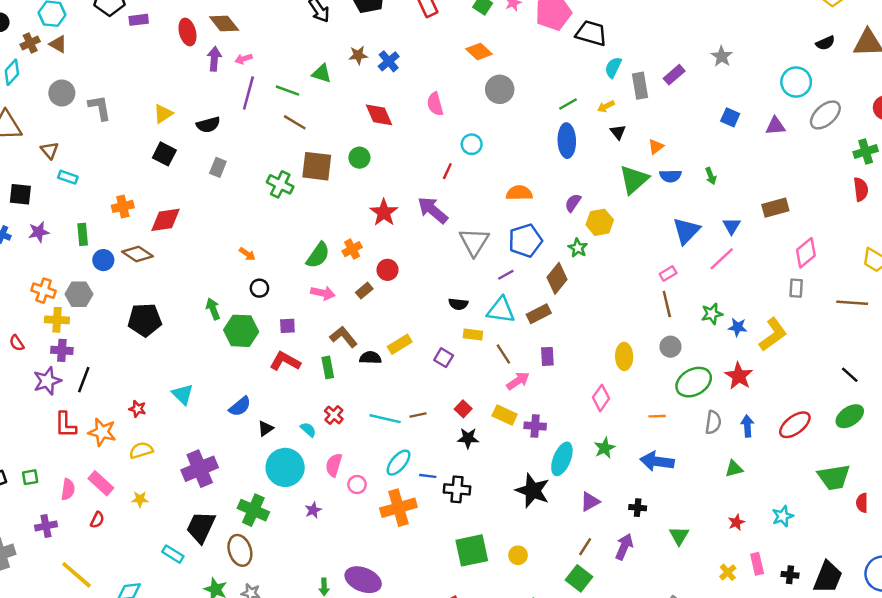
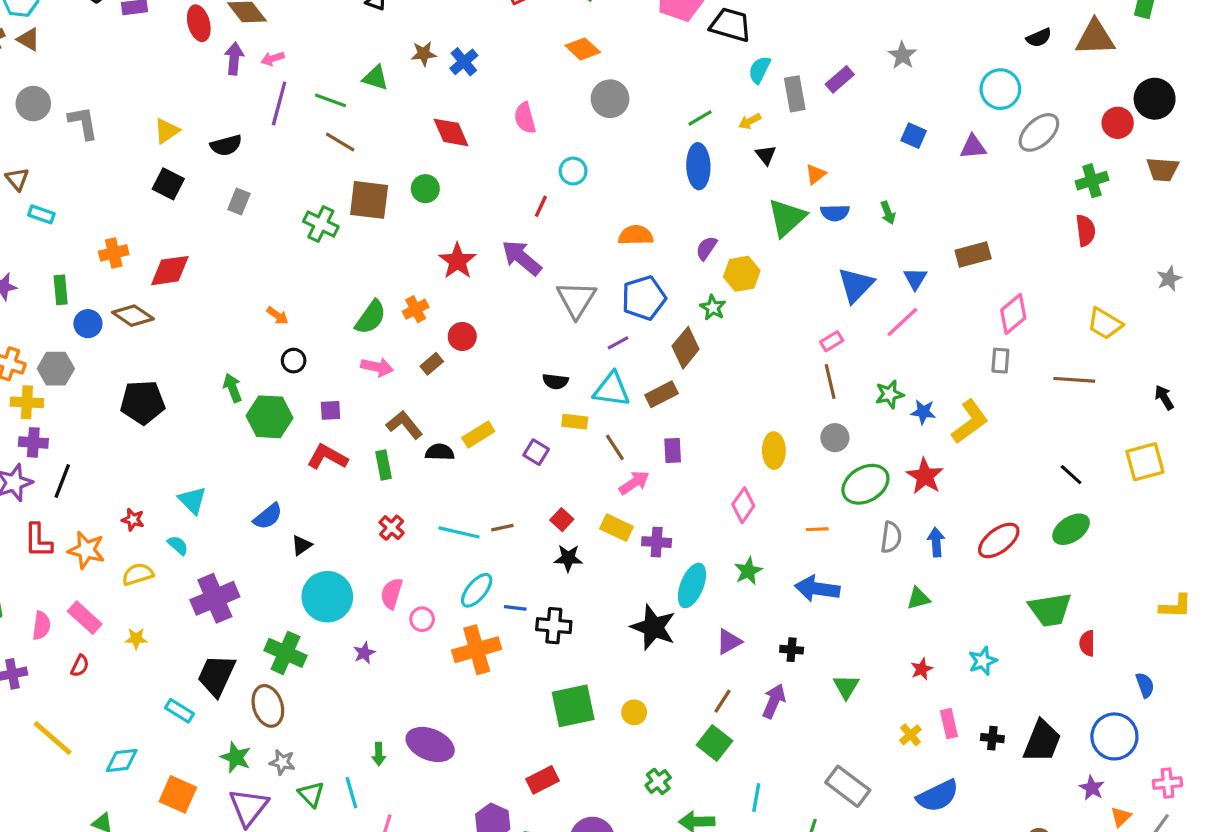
cyan semicircle: (308, 430) -> (178, 545), moved

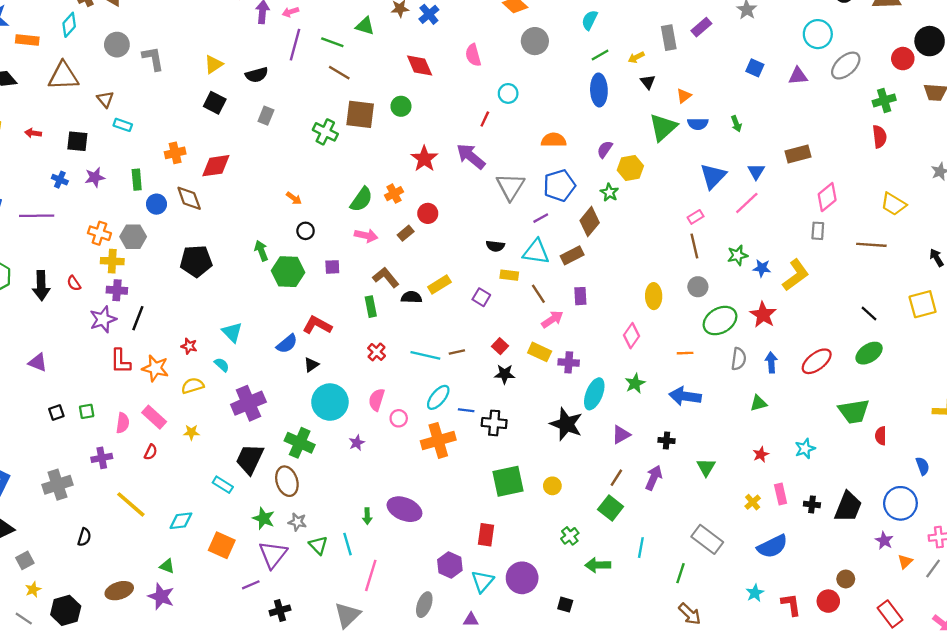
cyan semicircle: (759, 70) -> (590, 20), moved
brown diamond: (133, 316) -> (189, 198), turned 36
red L-shape: (327, 457) -> (317, 325), moved
red rectangle: (543, 780) -> (486, 535), turned -55

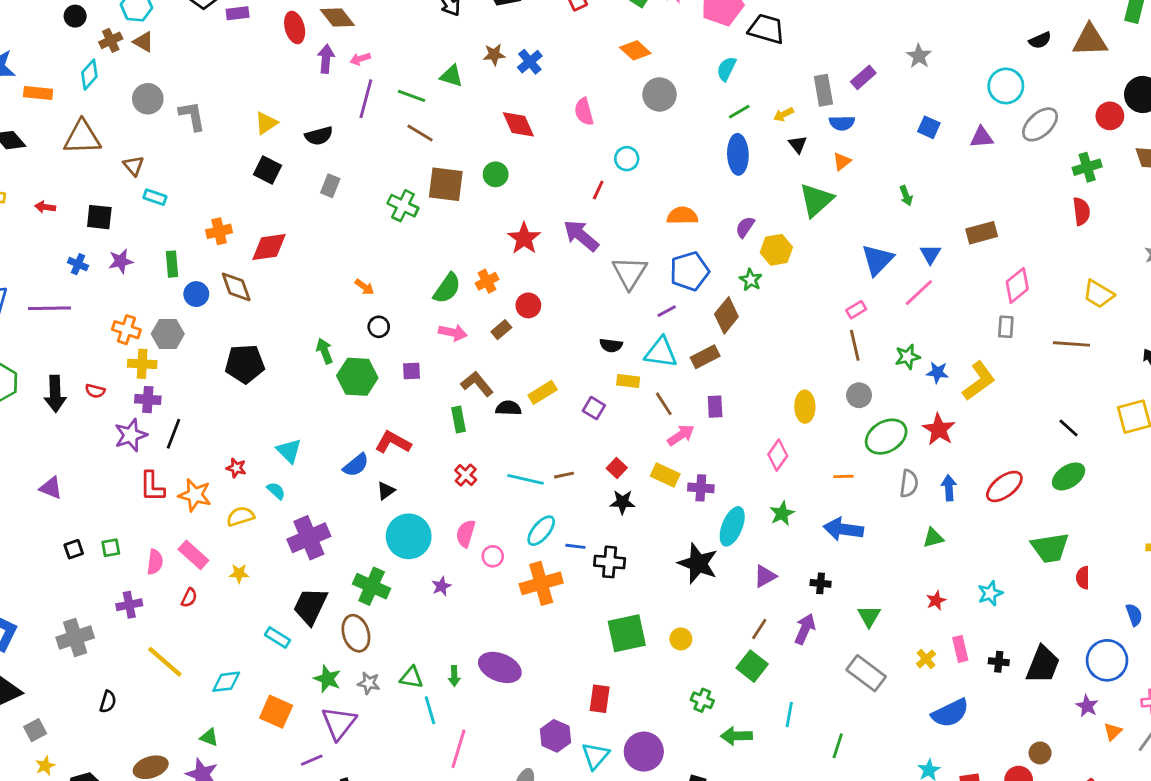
blue semicircle: (698, 124) -> (842, 123), moved
red semicircle: (74, 283) -> (95, 391), turned -42
green cross: (570, 536) -> (702, 700), turned -30
gray rectangle: (707, 539) -> (866, 673), moved
green triangle: (318, 545) -> (411, 677), moved, turned -36

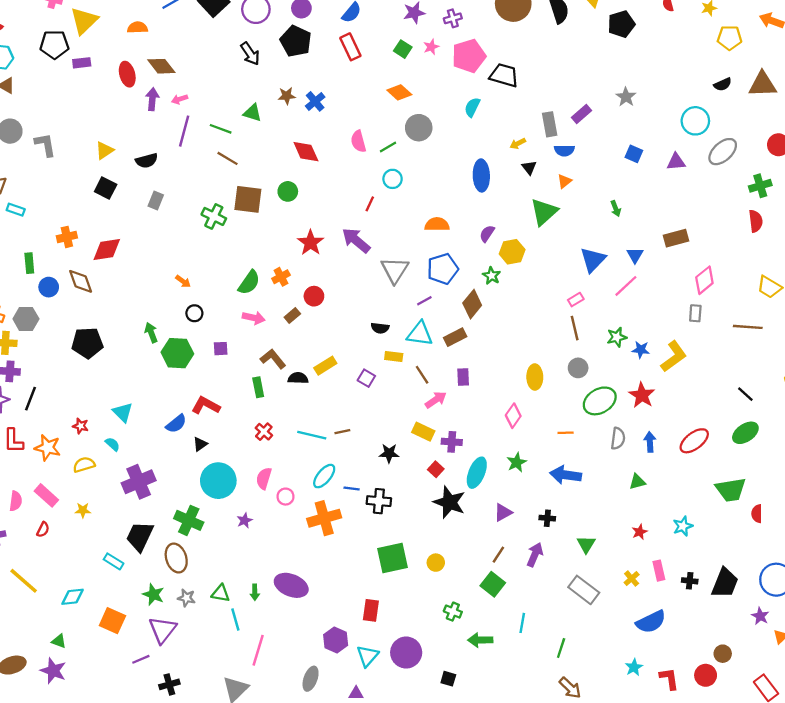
green line: (739, 112) -> (388, 147), moved
red square: (617, 468) -> (436, 469), moved

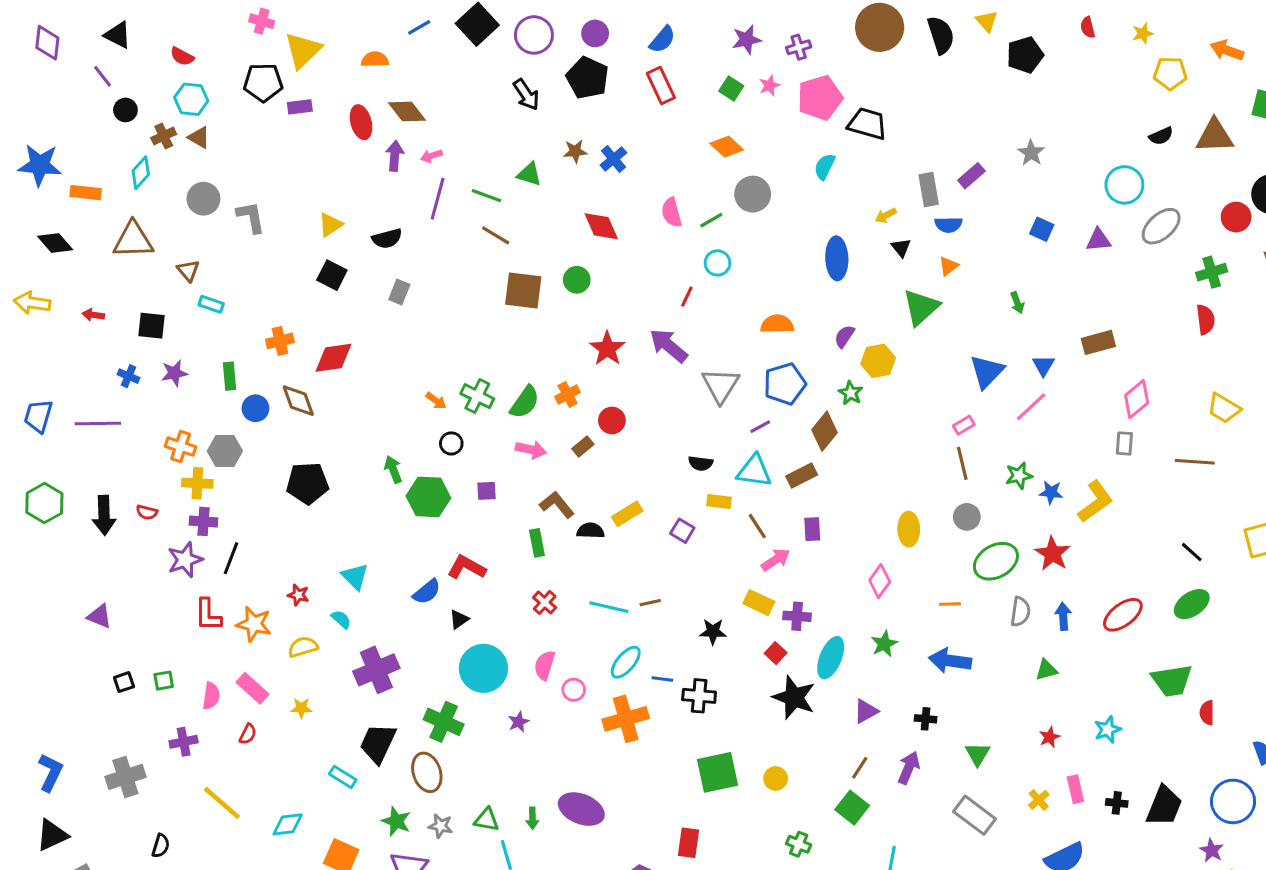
green cross: (214, 216) -> (477, 396), moved

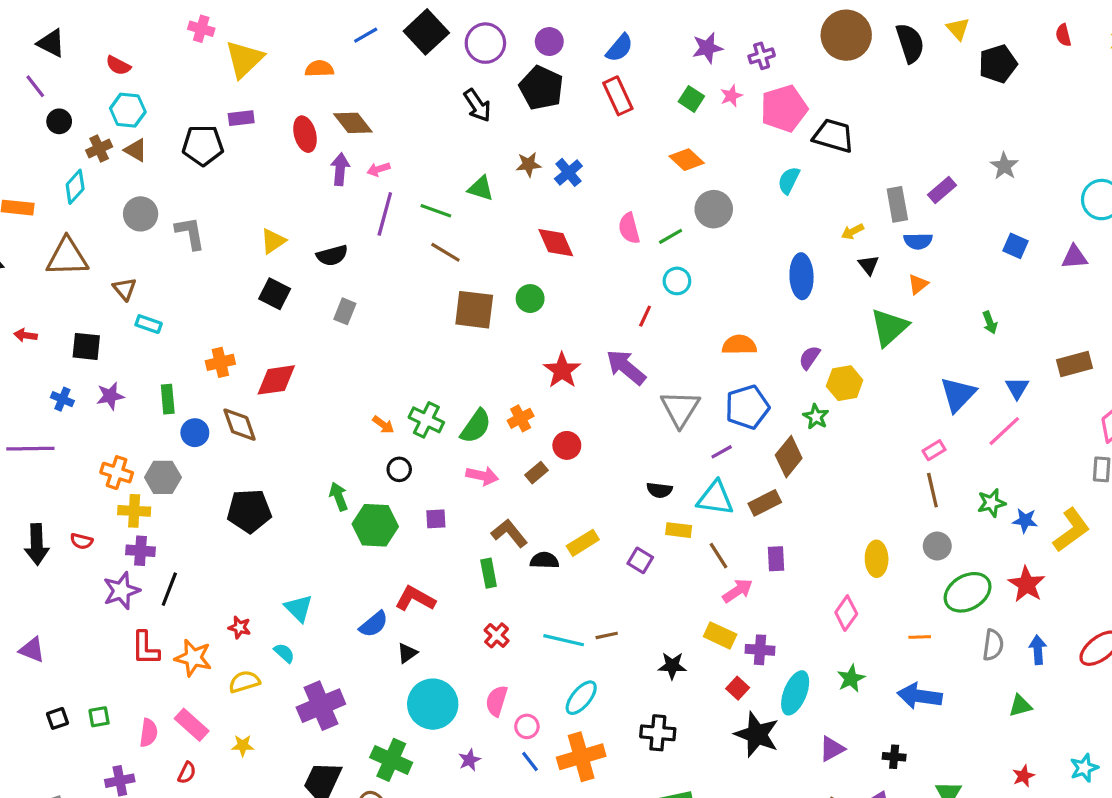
black pentagon: (263, 82) -> (203, 145), moved
blue line: (662, 679) -> (530, 762), moved, turned 45

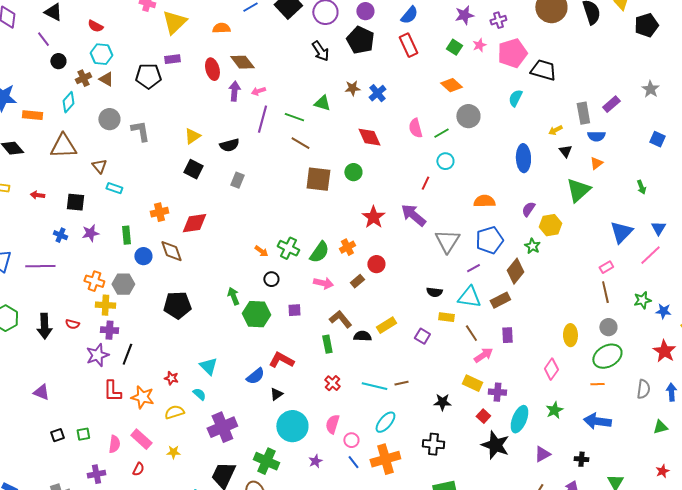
green ellipse: (968, 592) -> (607, 356), moved

